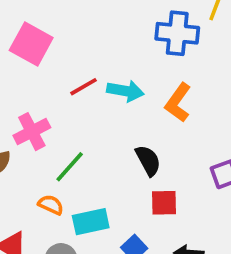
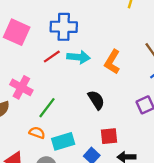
blue cross: (177, 33) -> (64, 27), moved
pink cross: (32, 132) -> (21, 87), turned -30
red square: (164, 203) -> (109, 136), moved

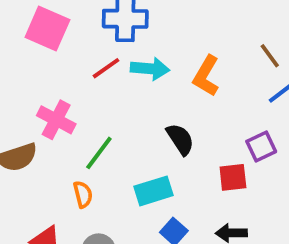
orange semicircle: (37, 133) -> (83, 194), turned 56
red square: (109, 136) -> (233, 177), moved
cyan rectangle: (63, 141) -> (153, 191), moved

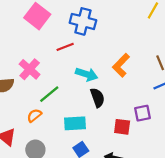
cyan arrow: (150, 69) -> (87, 74), moved
orange semicircle: (83, 194) -> (34, 115), turned -128

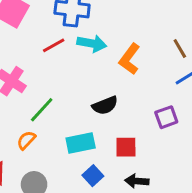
cyan arrow: (87, 74) -> (92, 43), moved
black semicircle: (97, 98) -> (105, 105), turned 96
red square: (122, 127) -> (126, 147), moved

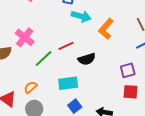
red line: (54, 45) -> (66, 46), moved
orange semicircle: (26, 140) -> (30, 87), moved
red square: (126, 147) -> (131, 92), moved

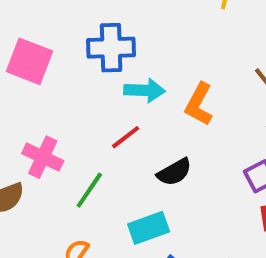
red line: (66, 46) -> (126, 137), moved

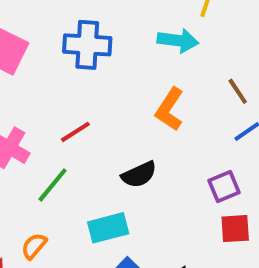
cyan arrow: (145, 90) -> (178, 40), moved
red line: (126, 137) -> (75, 132), moved

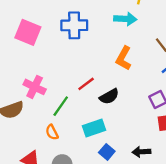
red line: (75, 132) -> (86, 84), moved
orange semicircle: (34, 246) -> (52, 132), moved, turned -63

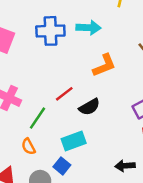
cyan arrow: (125, 19) -> (88, 28), moved
orange L-shape: (124, 58) -> (104, 65), turned -140
blue square: (107, 152) -> (62, 166), moved

